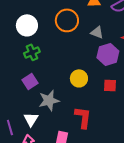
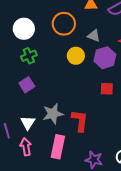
yellow circle: (79, 78) -> (76, 56), moved
gray star: (49, 100) -> (53, 114), moved

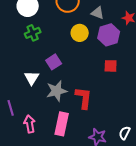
purple square: (27, 85) -> (54, 62), moved
white triangle: (28, 123) -> (32, 78), moved

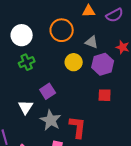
gray star: (57, 91) -> (51, 120), turned -30

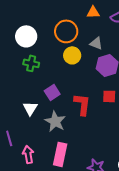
green cross: (27, 62) -> (31, 63), turned 35
yellow circle: (74, 62) -> (72, 55), moved
red L-shape: (78, 127) -> (82, 104), moved

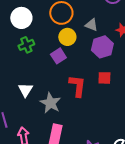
green cross: (31, 63) -> (26, 45), turned -35
purple square: (52, 92) -> (58, 56), moved

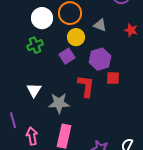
white circle: (21, 18) -> (42, 18), moved
purple hexagon: (102, 47) -> (100, 59), moved
gray star: (50, 103) -> (59, 103), turned -30

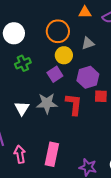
white circle: (42, 18) -> (14, 33), moved
gray triangle: (100, 25) -> (88, 43), turned -40
gray star: (59, 103) -> (47, 103), moved

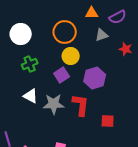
gray triangle: (88, 43) -> (102, 35), moved
red square: (101, 96) -> (108, 121), moved
white triangle: (22, 108) -> (31, 96), moved, turned -35

